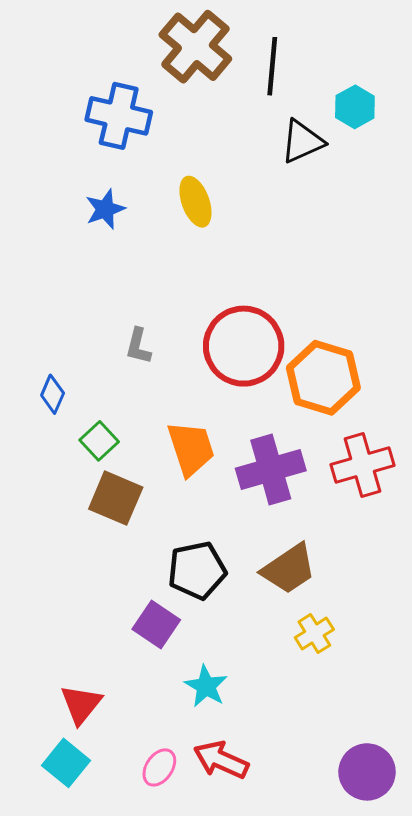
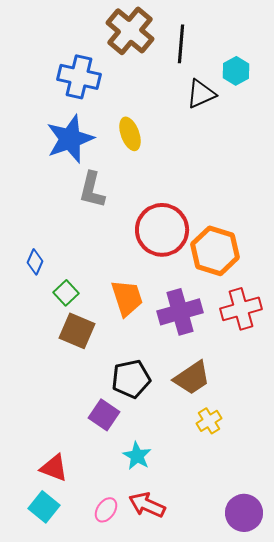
blue star: (105, 209) -> (70, 139), size x1.8
gray L-shape: (138, 346) -> (92, 190), moved, size x1.5
red triangle: (81, 704) -> (54, 468), turned -48

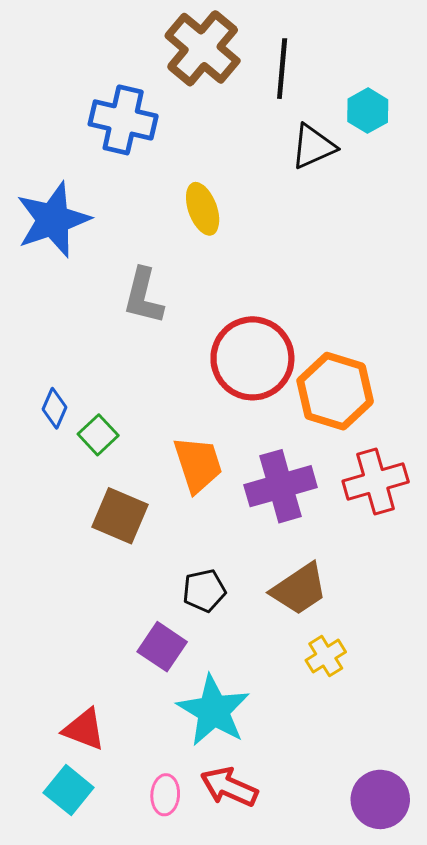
blue star: (70, 139) -> (53, 220), moved
green square: (66, 293) -> (98, 435), moved
black pentagon: (131, 379) -> (204, 591), size x0.7
cyan star: (137, 456) -> (214, 711), size x1.6
pink ellipse: (106, 510) -> (165, 795), turned -30

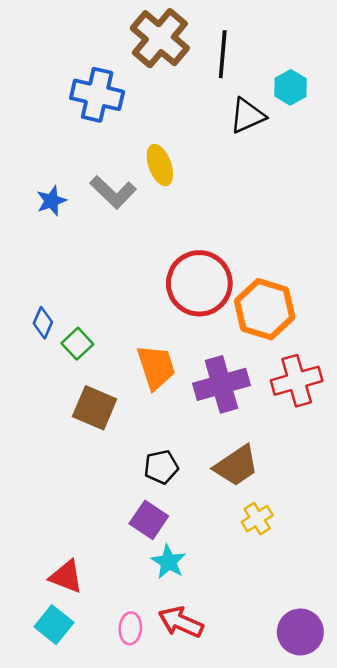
blue star: (53, 220) -> (51, 201), moved, size x0.5
gray L-shape: (143, 296) -> (113, 192), moved, turned -60
purple square: (162, 647) -> (149, 520), moved
cyan star: (214, 711) -> (168, 562), size x0.6

